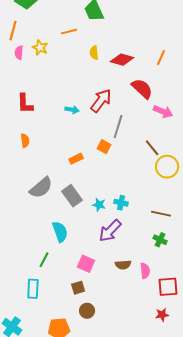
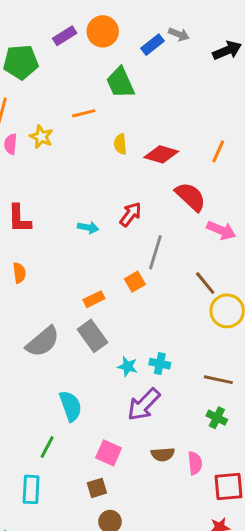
red arrow: (101, 101) -> (131, 214), size x0.7
orange square: (104, 147) -> (135, 282), turned 32
gray rectangle: (72, 196) -> (92, 336), moved

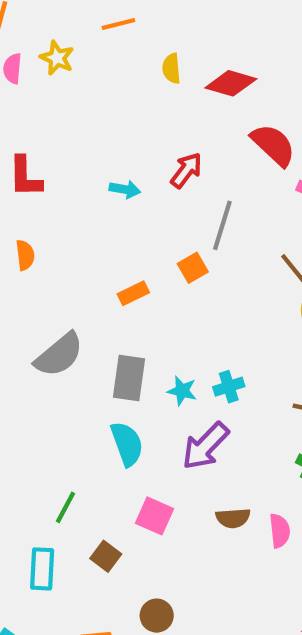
gray rectangle: (92, 336) -> (129, 378), moved, turned 44
cyan cross: (160, 364) -> (229, 387), turned -30
cyan semicircle: (71, 406) -> (127, 444), moved
brown square: (97, 488) -> (106, 556), moved, turned -36

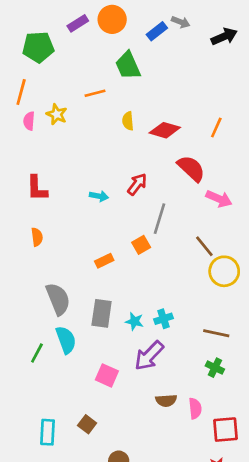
gray semicircle: (59, 355) -> (58, 299), turned -72
cyan semicircle: (127, 444) -> (66, 340), moved
green line: (65, 507) -> (37, 353), moved
pink square: (155, 516) -> (107, 375), moved

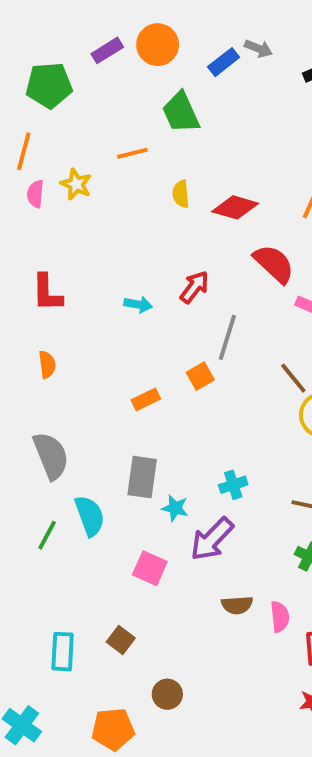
gray semicircle: (58, 299) -> (51, 456), moved
cyan star: (135, 321) -> (175, 508), moved

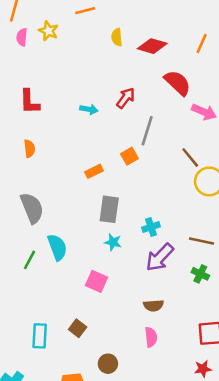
gray rectangle: (142, 477) -> (109, 209), moved
purple arrow: (212, 539) -> (160, 257), moved
pink semicircle: (280, 617) -> (151, 337), moved

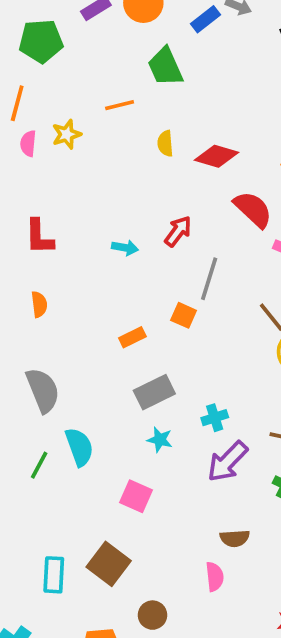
yellow star: (48, 31) -> (67, 134), turned 30
orange square: (129, 156) -> (184, 315), turned -36
gray rectangle: (109, 209) -> (154, 392), turned 56
brown semicircle: (153, 305) -> (235, 538), moved
brown square: (78, 328) -> (109, 564), size x1.6

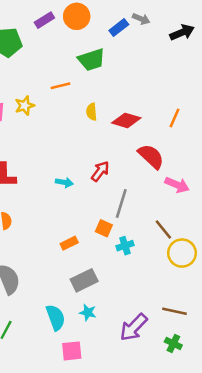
green trapezoid: (165, 67) -> (92, 60), turned -84
cyan cross: (215, 418) -> (125, 246), moved
cyan semicircle: (79, 447) -> (56, 317), moved
pink square: (136, 496) -> (72, 351), turned -30

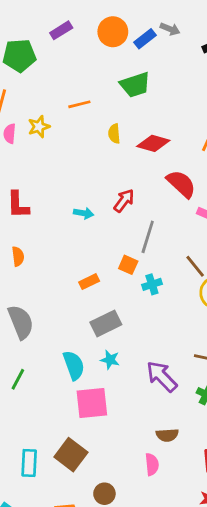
orange circle: (77, 16) -> (113, 32), moved
green trapezoid: (92, 60) -> (135, 85), moved
purple arrow: (134, 327) -> (162, 376), turned 92
pink square: (72, 351) -> (92, 403), size x1.4

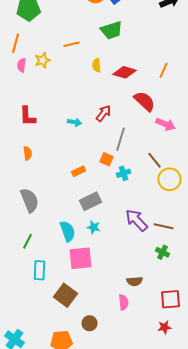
purple arrow: (162, 376) -> (136, 220), moved
cyan rectangle: (29, 463) -> (40, 270), moved

